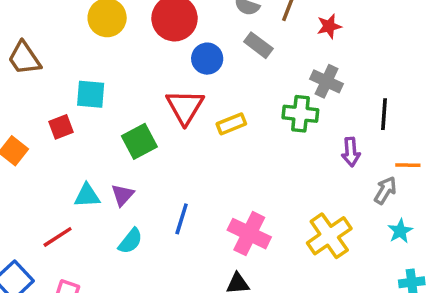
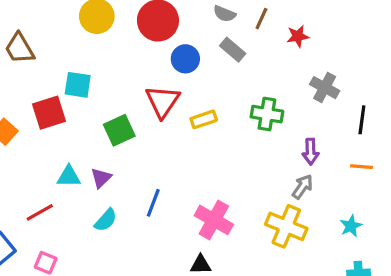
gray cross: (327, 81) -> (325, 88), moved
black line: (384, 114) -> (362, 120), moved
red square: (61, 127) -> (49, 113), size x1.5
gray arrow: (385, 190) -> (303, 187), moved
yellow cross: (329, 236) -> (286, 226), turned -36

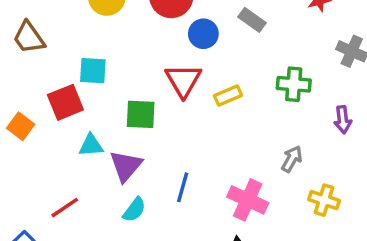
green square: (119, 130) -> (141, 114), turned 32
cyan triangle: (69, 176) -> (91, 145), moved
purple triangle: (101, 178) -> (126, 166), size x1.5
gray arrow: (303, 187) -> (292, 159), moved
yellow cross: (286, 226) -> (324, 200), size x0.7

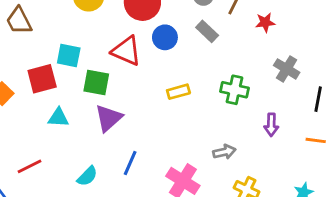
red triangle: (183, 80) -> (126, 51), moved, turned -44
green square: (141, 114) -> (96, 82), moved
gray arrow: (292, 159) -> (224, 152), turned 40
purple triangle: (126, 166) -> (109, 118), moved

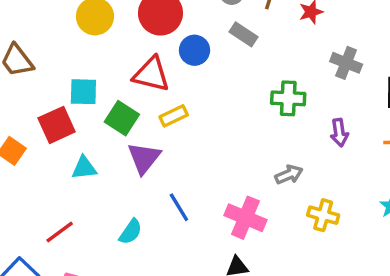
green square: (96, 82) -> (122, 118), turned 32
yellow rectangle: (178, 92) -> (174, 116), moved
blue line: (130, 163) -> (179, 207), turned -45

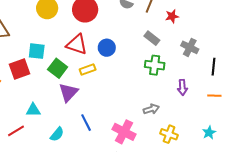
gray rectangle: (243, 34) -> (152, 38), moved
blue circle: (195, 50) -> (107, 48), moved
cyan triangle: (84, 168) -> (33, 110), moved

